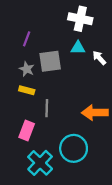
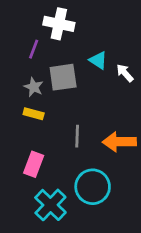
white cross: (80, 19) -> (59, 24), moved
cyan triangle: (78, 48) -> (98, 60), turned 32
gray line: (47, 108) -> (77, 136), moved

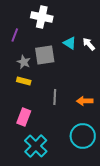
purple line: (34, 49) -> (15, 35), moved
white arrow: (125, 73) -> (89, 44), moved
orange arrow: (119, 142) -> (85, 101), size x0.7
cyan circle: (93, 187) -> (83, 136), moved

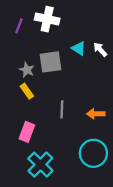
purple line: (15, 35) -> (19, 26), moved
yellow rectangle: (24, 81) -> (27, 91), turned 40

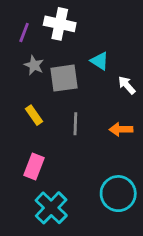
white arrow: (100, 50) -> (127, 85), moved
gray star: (27, 70) -> (34, 65), moved
gray line: (62, 109) -> (75, 124), moved
orange arrow: (96, 114) -> (121, 129), moved

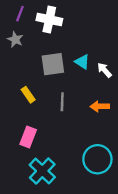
purple line: (24, 32) -> (20, 14), moved
cyan triangle: (100, 61) -> (82, 62), moved
gray star: (34, 65) -> (15, 39), moved

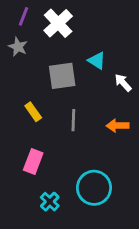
white cross: (49, 20) -> (58, 23), turned 35
cyan triangle: (82, 62) -> (97, 61), moved
cyan circle: (97, 159) -> (94, 188), moved
cyan cross: (42, 171) -> (50, 202), size x0.6

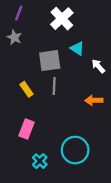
white cross: (58, 23) -> (62, 19), moved
gray line: (73, 120) -> (54, 86), moved

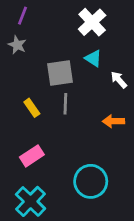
white cross: (62, 19) -> (92, 22), moved
pink rectangle: (26, 129) -> (32, 156), turned 36
cyan cross: (40, 161) -> (31, 201), moved, size x1.6

